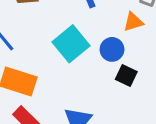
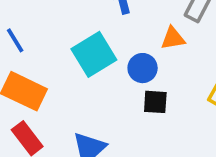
black square: (126, 76) -> (155, 102), turned -30

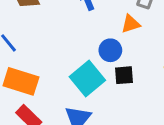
cyan square: (94, 54) -> (87, 79), moved

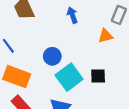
blue circle: (110, 50) -> (52, 56), moved

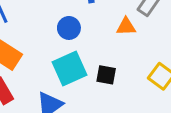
blue circle: (52, 56) -> (69, 28), moved

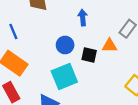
black square: (106, 75) -> (89, 55), moved

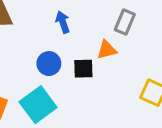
cyan square: (64, 77) -> (38, 105), moved

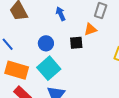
blue circle: (49, 64) -> (46, 43), moved

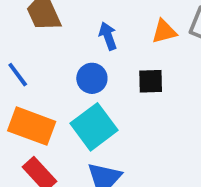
blue arrow: (61, 14) -> (108, 36), moved
orange triangle: (90, 29) -> (164, 32), moved

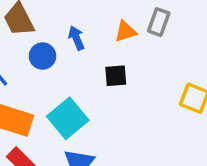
blue circle: (92, 78) -> (43, 56), moved

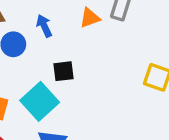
black square: (116, 76) -> (64, 71), moved

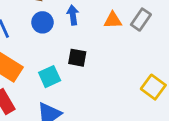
cyan square: (40, 101) -> (50, 77), size x0.7

